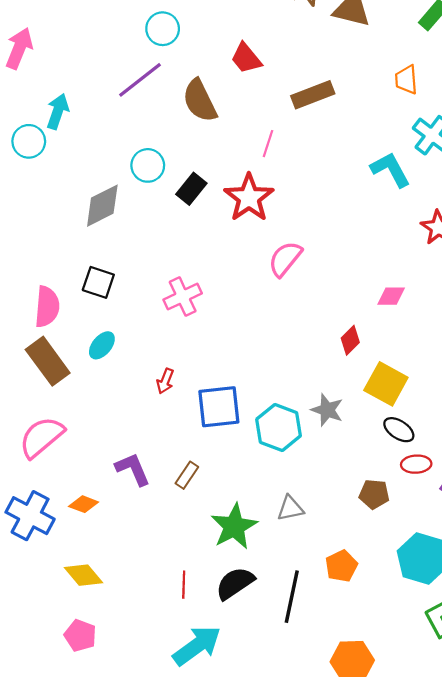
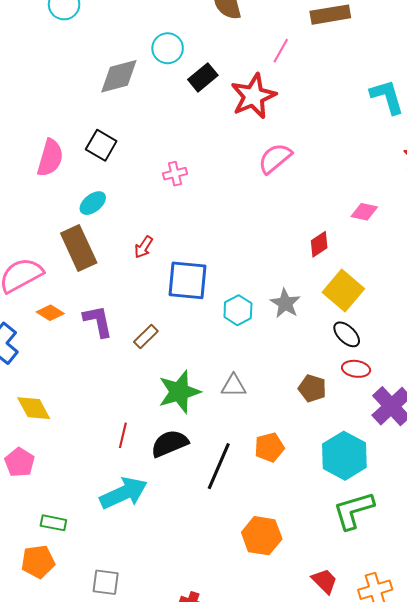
pink cross: (183, 297) -> (175, 174), size x0.7
brown rectangle: (48, 361) -> (79, 248), moved
cyan hexagon: (279, 428) -> (238, 310), size x0.7
orange diamond: (84, 504) -> (50, 313), moved

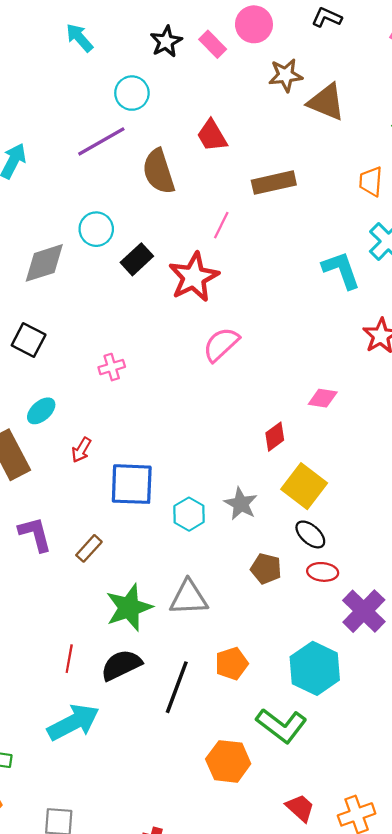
cyan ellipse: (93, 203) -> (41, 411), moved
gray triangle: (234, 386) -> (189, 598), size x1.4
brown pentagon: (312, 388) -> (266, 569), moved
green L-shape: (354, 510) -> (281, 725), moved, turned -123

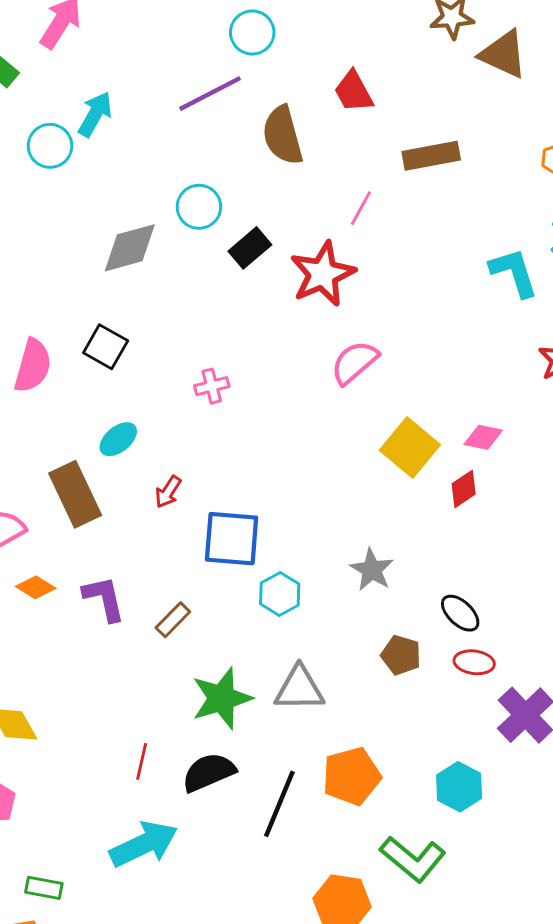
red diamond: (275, 437) -> (464, 489), moved
yellow square: (304, 486) -> (410, 447), moved
cyan hexagon: (189, 514) -> (280, 594), moved
orange pentagon: (232, 664) -> (352, 776), size x1.4
cyan hexagon: (315, 668) -> (459, 787), size x0.7

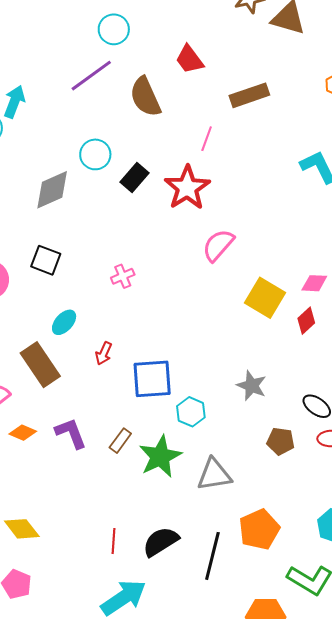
green star: (222, 698) -> (160, 456), moved

